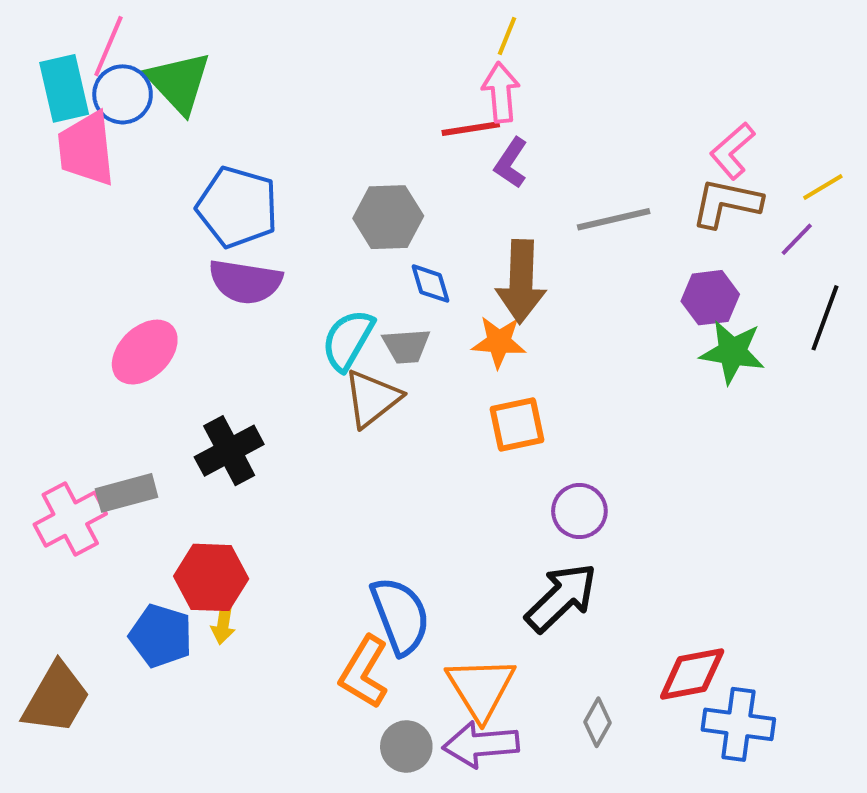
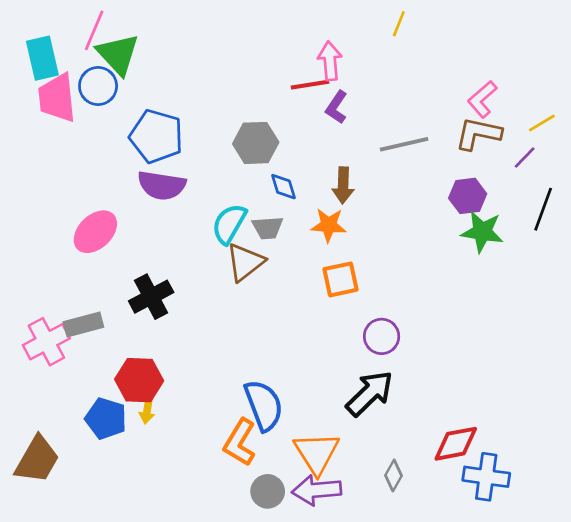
yellow line: (507, 36) -> (399, 24), moved
pink line: (108, 46) -> (94, 30), moved
blue circle: (123, 94) -> (98, 86), moved
brown arrow: (521, 282) -> (343, 185), size x0.7

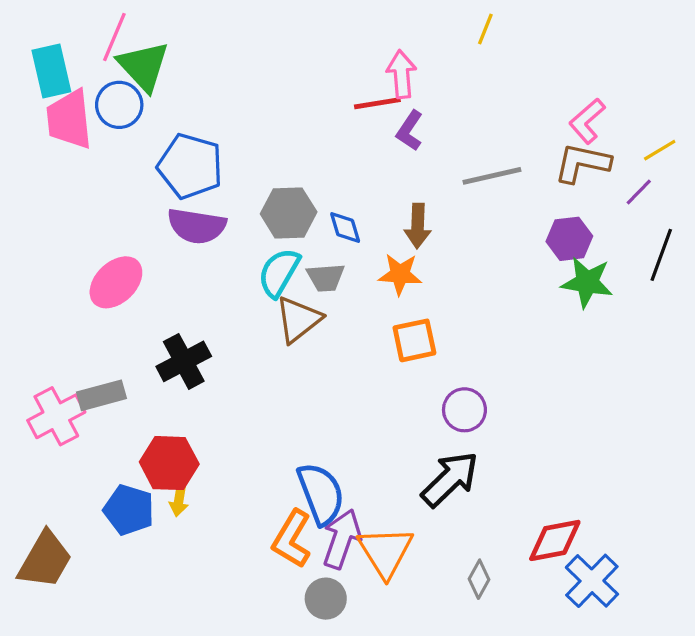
gray hexagon: (256, 143) -> (289, 213), moved
blue cross: (486, 477) -> (592, 581), turned 36
purple arrow: (317, 490) -> (342, 539), moved, turned 114

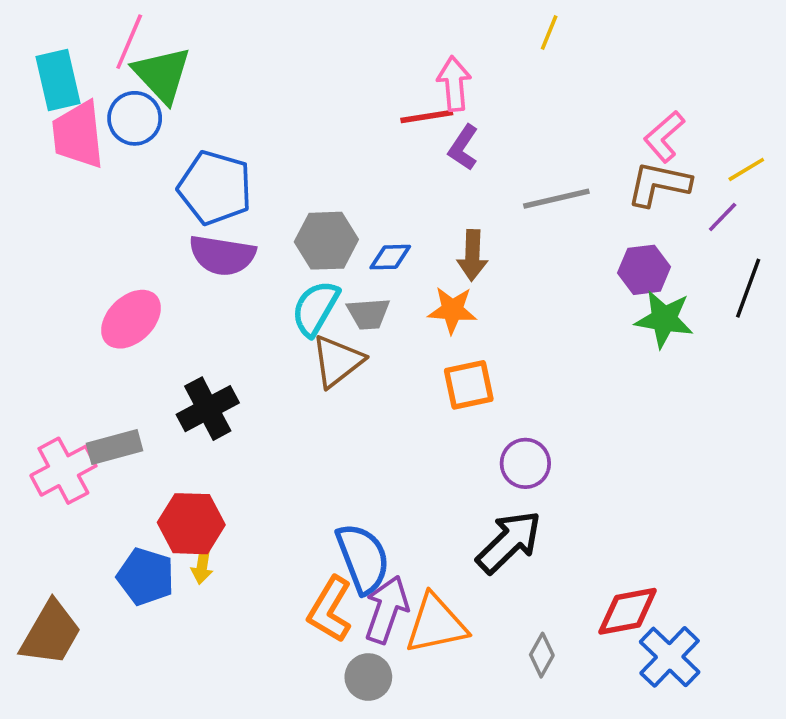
blue diamond: (345, 227) -> (390, 257), turned -75
orange triangle: (385, 552) -> (436, 624), turned 50

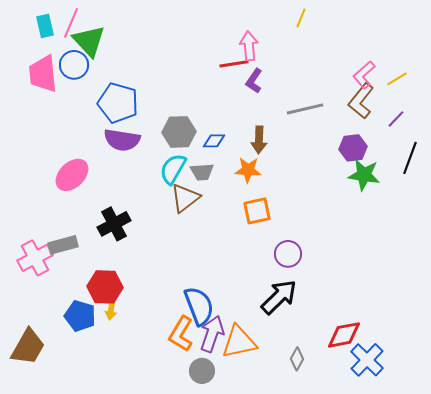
cyan rectangle: (58, 80) -> (45, 26), moved, size x0.7
yellow line: (746, 169) -> (397, 79), moved
brown L-shape: (659, 184) -> (361, 101), turned -63

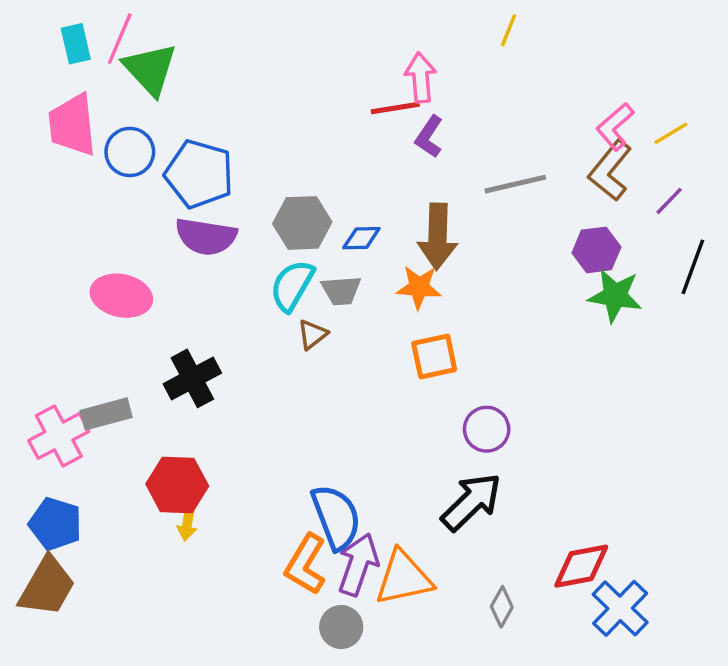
blue circle: (74, 65) -> (130, 152), moved
brown arrow: (259, 140) -> (438, 236), size x1.4
pink ellipse: (72, 175) -> (121, 296), turned 56
brown triangle: (185, 198) -> (312, 335), size x0.6
blue pentagon: (80, 316) -> (55, 524), moved

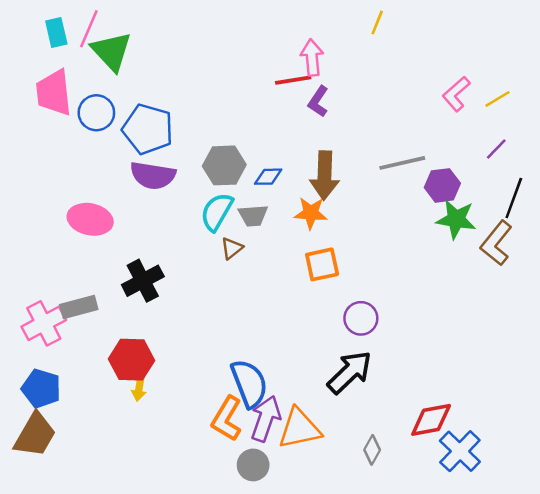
brown L-shape: (610, 171) -> (496, 243), moved
gray line: (515, 184) -> (402, 163), moved

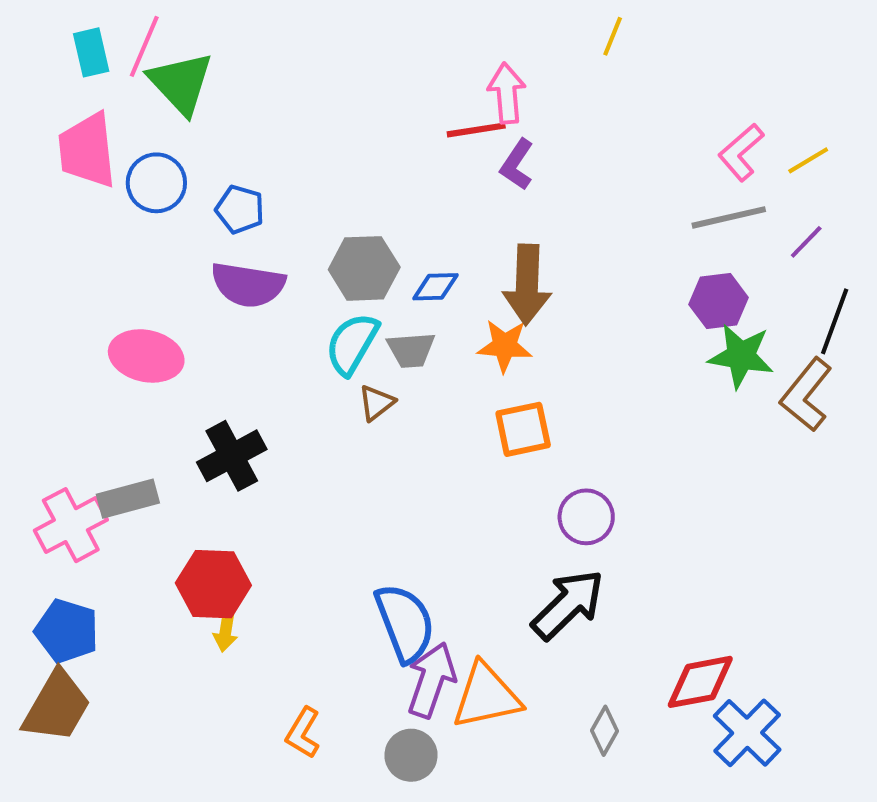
blue pentagon: (148, 129) -> (240, 209), size x0.6
gray line: (402, 163) -> (729, 217), moved
orange L-shape: (227, 419) -> (303, 733), moved, size x0.7

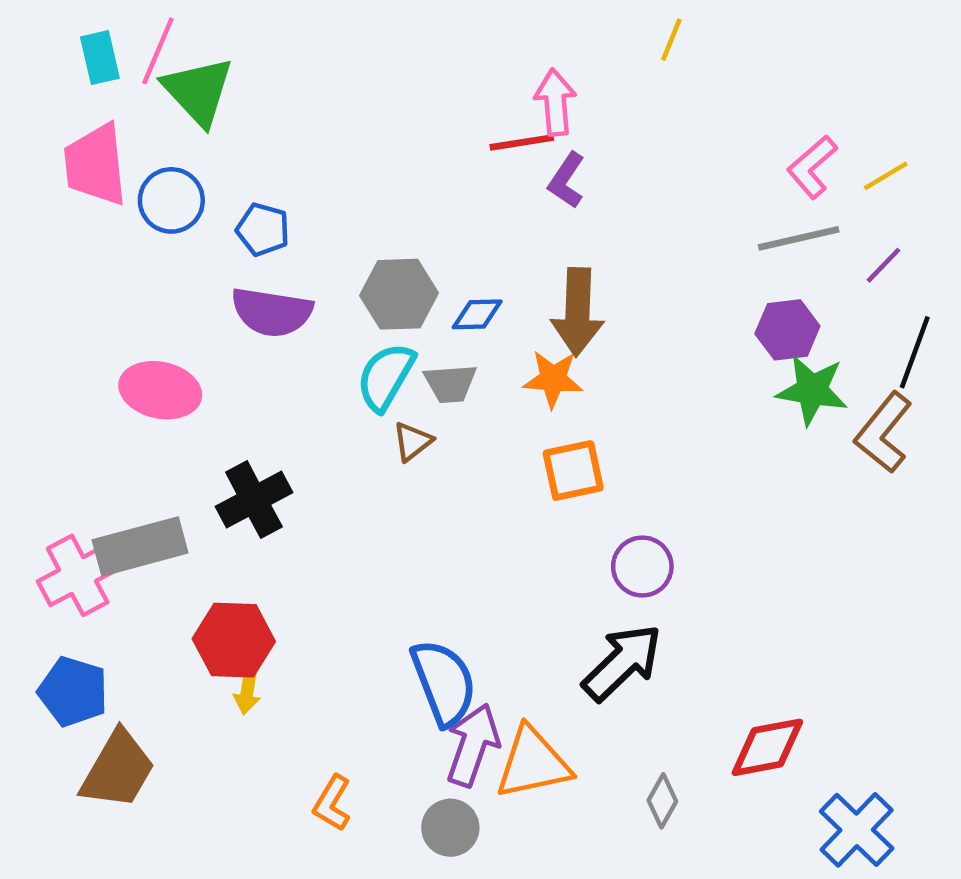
gray rectangle: (128, 499) -> (140, 546), size x1.4
brown trapezoid: (57, 706) -> (118, 770), moved
blue cross: (747, 733) -> (857, 830), moved

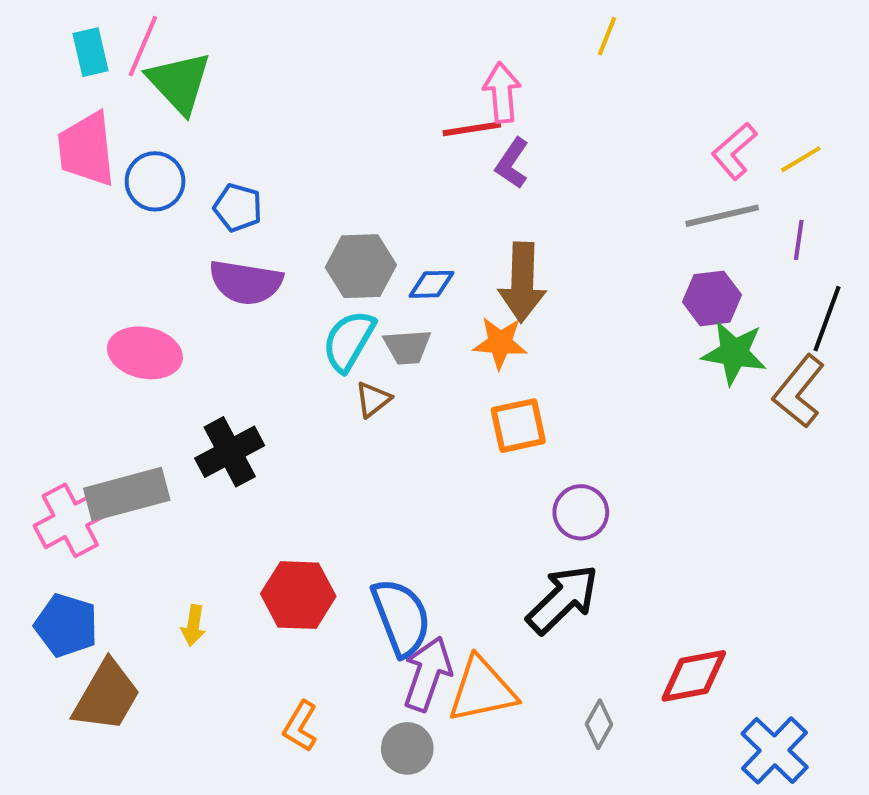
purple line: (883, 265) -> (799, 240), turned -36
red hexagon: (234, 640) -> (298, 595), moved
yellow arrow: (247, 692) -> (193, 625), moved

